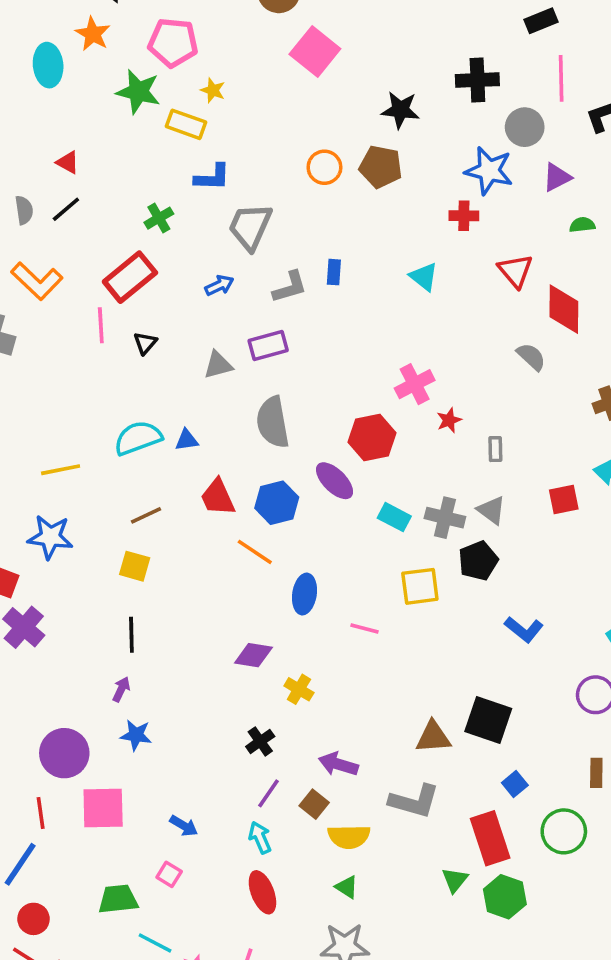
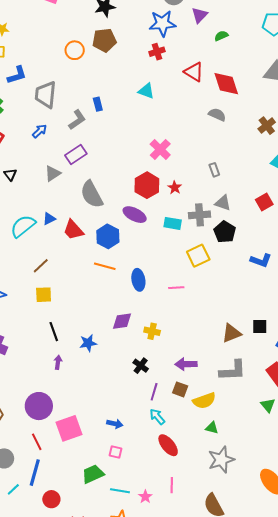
red star: (449, 420) -> (175, 188), moved
red trapezoid: (218, 497) -> (73, 230), moved
red square: (564, 499) -> (264, 202), moved
black square: (488, 720) -> (260, 326), moved, size x0.6
blue star: (136, 735) -> (88, 343), moved

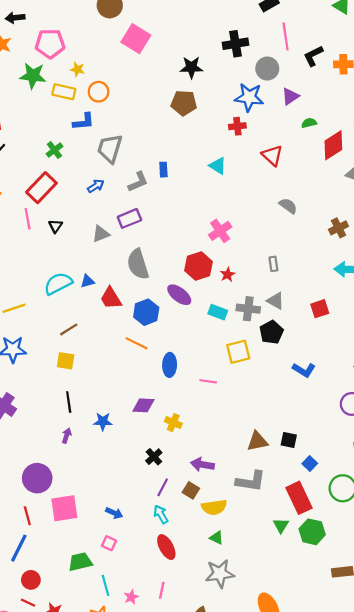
orange circle: (75, 50) -> (99, 92), moved
red diamond: (226, 84) -> (333, 145), moved, turned 64
cyan line: (120, 491) -> (106, 585), turned 54

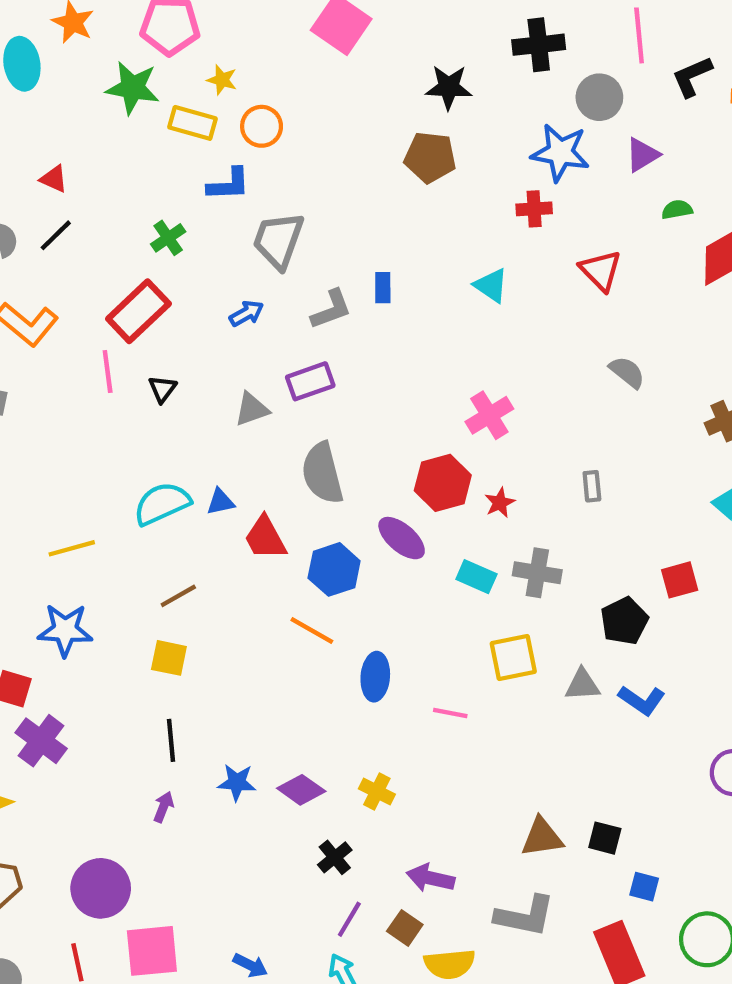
gray triangle: (276, 301) -> (582, 685), moved, turned -36
black pentagon: (271, 332) -> (624, 621), moved
purple diamond: (143, 405) -> (301, 790), moved, turned 30
blue square: (310, 463) -> (644, 887), turned -32

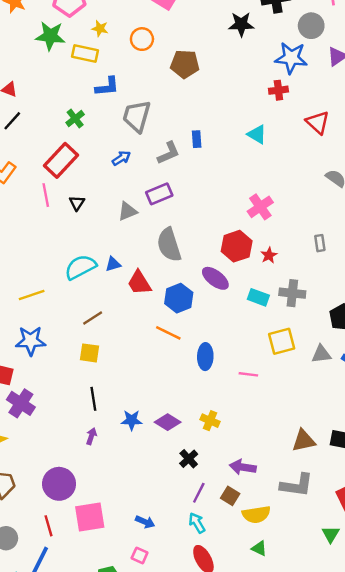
black star: (449, 87) -> (241, 24), moved
orange circle: (262, 126) -> (142, 39), moved
brown pentagon: (430, 157) -> (185, 64), moved

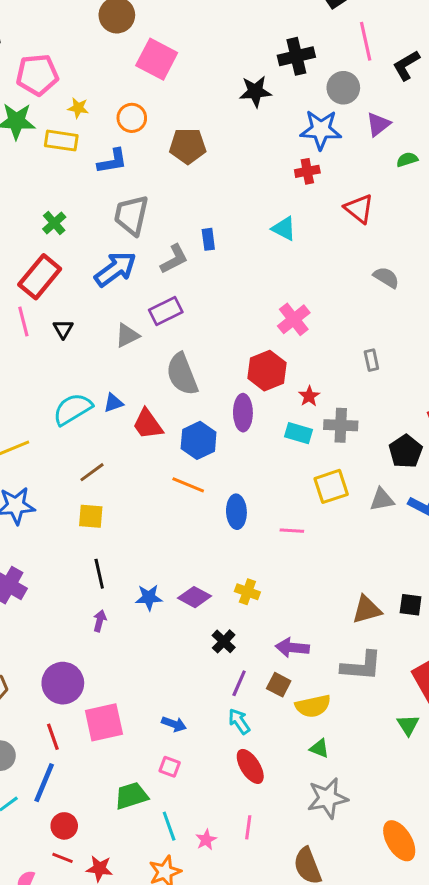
blue L-shape: (107, 87) -> (112, 161), moved
blue arrow: (121, 158) -> (115, 269), size x1.8
red star: (269, 255) -> (309, 396), moved
purple ellipse: (215, 278) -> (243, 413), turned 56

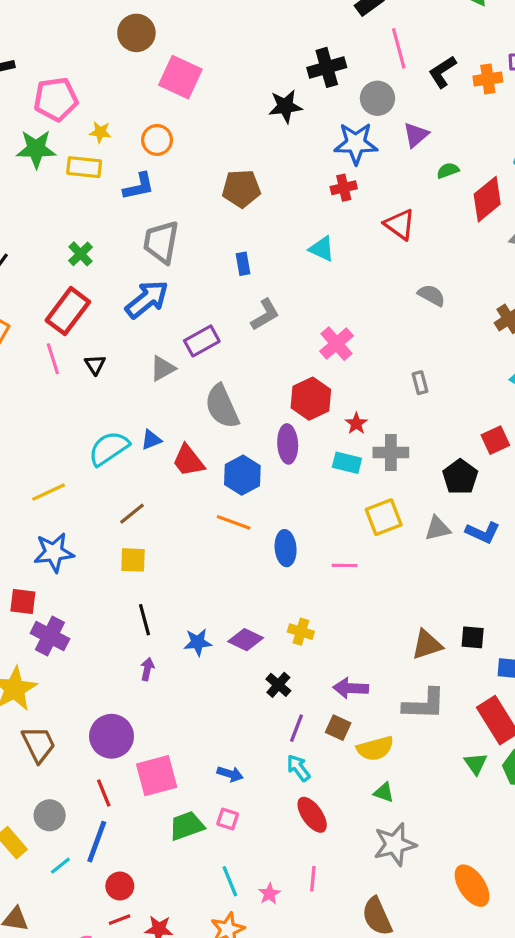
brown pentagon: (188, 146) -> (241, 189), moved
gray L-shape: (174, 259) -> (265, 315), moved
green trapezoid: (131, 796) -> (187, 826), moved
red line: (63, 858) -> (120, 920), turned -40

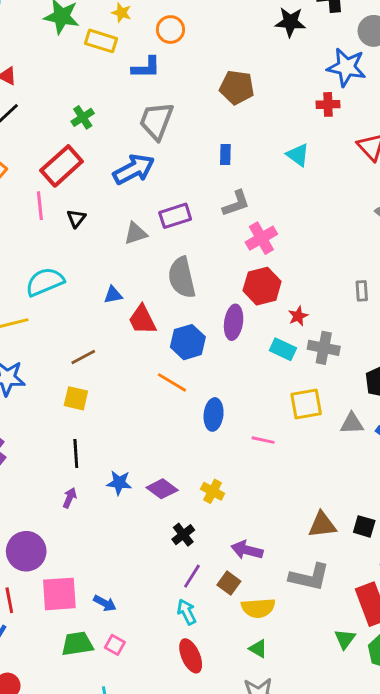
pink cross: (337, 344) -> (261, 238), moved
cyan semicircle: (109, 448) -> (45, 282), moved
blue arrow: (230, 774) -> (105, 603), moved

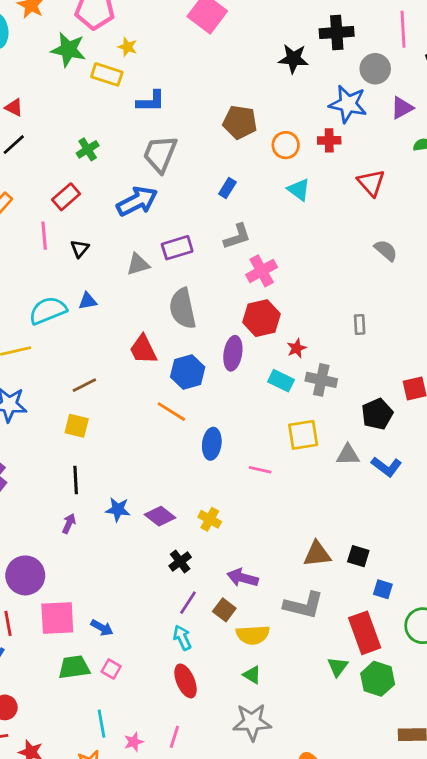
orange circle: (170, 30) -> (286, 145), moved
blue rectangle: (225, 154) -> (227, 188), turned 30
red rectangle: (62, 166) -> (66, 197), size x0.7
blue triangle: (113, 295) -> (88, 301), moved

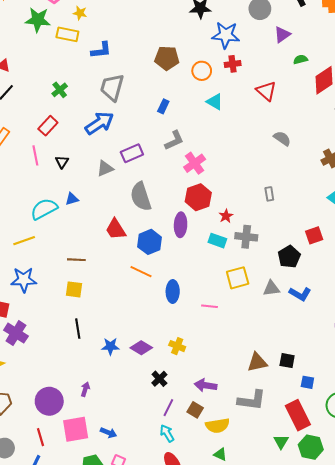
blue star: (348, 104) -> (226, 35), moved
brown line: (84, 385) -> (76, 260), turned 36
purple arrow: (69, 524) -> (85, 389), moved

